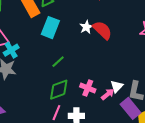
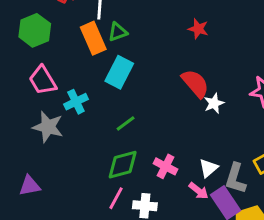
white star: (86, 27) -> (214, 103), moved
cyan cross: (11, 50) -> (76, 102), moved
pink arrow: (108, 94) -> (199, 191), moved, turned 72

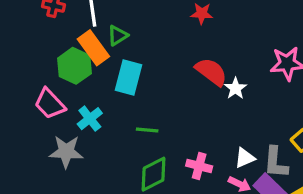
green hexagon: (35, 30) -> (74, 66), moved
green line: (126, 123) -> (147, 130), turned 54
white triangle: (208, 168) -> (245, 158), turned 30

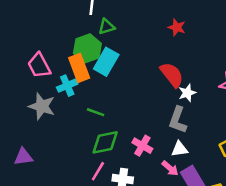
orange rectangle: (93, 48) -> (79, 68), moved
green hexagon: (74, 66) -> (87, 48), moved
green line: (147, 130) -> (96, 112), moved
gray L-shape: (276, 162) -> (178, 120), moved

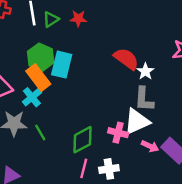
green triangle: (106, 27) -> (51, 19), moved
red star: (177, 27) -> (78, 18), moved
green line: (96, 112) -> (40, 133), moved, turned 56
white triangle: (180, 149) -> (137, 121), moved, size x1.6

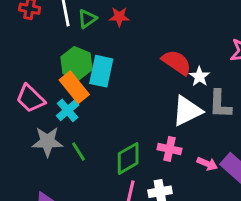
gray L-shape: (144, 99) -> (220, 104), moved
white triangle: (137, 121) -> (187, 111), moved

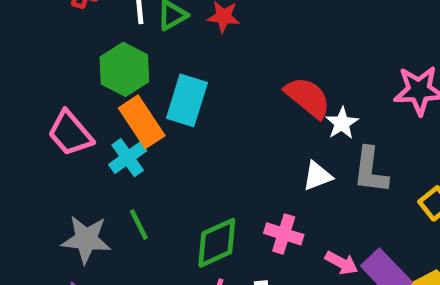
green hexagon: (76, 63) -> (124, 69), moved
white triangle: (187, 111) -> (317, 176), size x0.6
gray star: (47, 142) -> (86, 239), moved

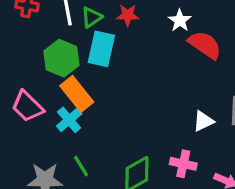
red semicircle: (308, 97) -> (205, 45), moved
cyan rectangle: (187, 100) -> (101, 49), moved
white star: (342, 123) -> (180, 20), moved

